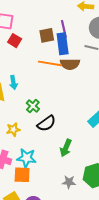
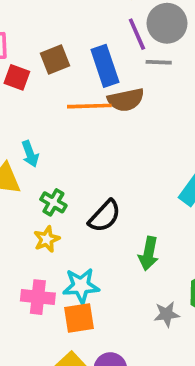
purple line: (64, 29) -> (137, 34), moved
brown square: (47, 35) -> (55, 59), moved
green cross: (33, 106) -> (53, 202), moved

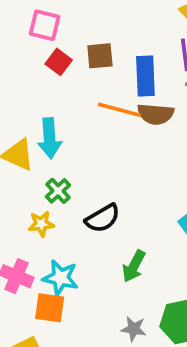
cyan arrow: (30, 154) -> (50, 138), size x1.5

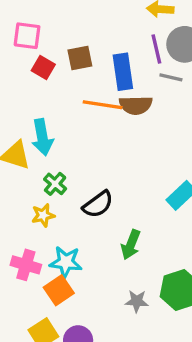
orange square: (50, 308) -> (59, 290), turned -36

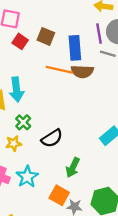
brown square: (80, 58) -> (46, 36), turned 30
cyan star: (66, 262) -> (27, 177), turned 30
orange square: (59, 290) -> (59, 195), moved, turned -30

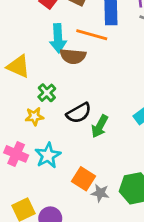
brown semicircle: (82, 71) -> (73, 56), moved
cyan arrow: (16, 90) -> (58, 38), moved
green arrow: (73, 167) -> (100, 126), moved

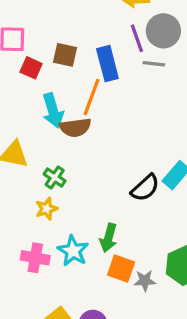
orange line: (92, 35) -> (92, 97), turned -72
black semicircle: (79, 113) -> (145, 188), moved
green arrow: (100, 126) -> (109, 238), moved

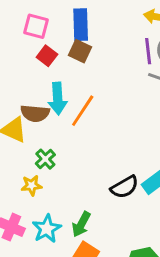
blue rectangle: (107, 64) -> (81, 25), moved
orange line: (92, 97) -> (83, 111), moved
brown semicircle: (75, 127) -> (35, 113), moved

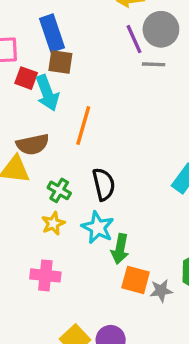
cyan arrow: (58, 99) -> (47, 93), moved
black semicircle: (125, 187) -> (104, 184), moved, turned -56
cyan star: (47, 229) -> (98, 227), moved

